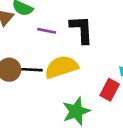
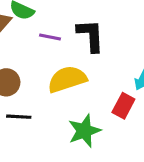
black line: (32, 70) -> (19, 117), moved

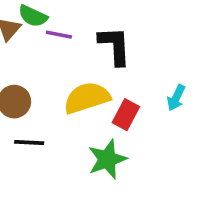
purple line: (50, 37) -> (59, 35), moved
red rectangle: (123, 106) -> (126, 115), moved

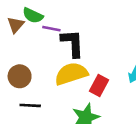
black L-shape: (115, 46) -> (73, 43), moved

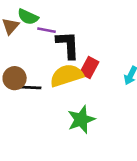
red rectangle: (99, 86) -> (89, 67), moved
black line: (30, 105) -> (31, 88), moved

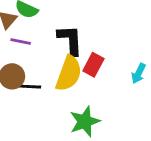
purple line: (47, 30) -> (21, 41), moved
yellow semicircle: (67, 75) -> (69, 73), turned 128

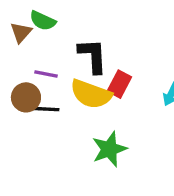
purple line: (21, 41) -> (46, 74), moved
yellow semicircle: (69, 73) -> (91, 94), turned 90

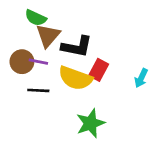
brown triangle: (21, 32) -> (48, 36), moved, size x1.4
black L-shape: (93, 56) -> (77, 47), turned 104
brown circle: (26, 97) -> (22, 62), moved

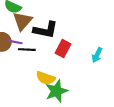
yellow semicircle: (75, 78) -> (46, 78), moved, size x0.7
black line: (38, 90) -> (27, 50), moved

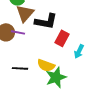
black line: (27, 50) -> (20, 68), moved
cyan arrow: (97, 55) -> (79, 51), moved

